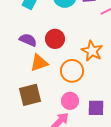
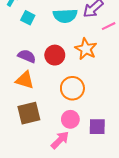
orange star: (92, 51) -> (86, 49), moved
orange triangle: (39, 63) -> (25, 80), moved, turned 36

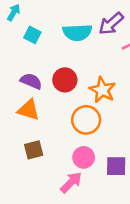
orange star: (86, 49) -> (102, 90), moved
brown square: (29, 113) -> (34, 150), size x0.7

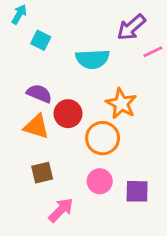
cyan semicircle: (77, 32) -> (92, 59), moved
red circle: (65, 80) -> (68, 114), moved
pink arrow: (71, 182) -> (61, 210), moved

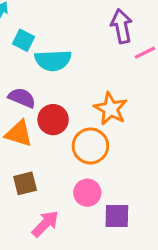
purple arrow: (131, 27) -> (122, 26), turned 120
cyan semicircle: (92, 59) -> (53, 60), moved
purple square: (137, 191) -> (117, 216), moved

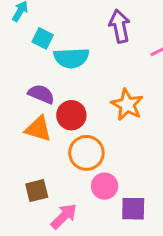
purple arrow: (122, 26) -> (120, 26), moved
orange circle: (90, 146) -> (86, 153), moved
brown square: (25, 183) -> (37, 191), moved

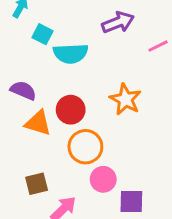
purple arrow: (120, 26) -> (118, 22), turned 80
purple semicircle: (41, 94) -> (23, 90), moved

